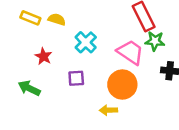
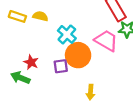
red star: (43, 56) -> (31, 62), moved
orange circle: (122, 85) -> (78, 55), moved
yellow arrow: (108, 110) -> (91, 92), turned -80

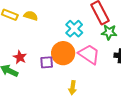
cyan cross: (67, 34) -> (74, 29), moved
pink trapezoid: (106, 41) -> (89, 54), moved

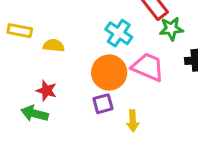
yellow semicircle: (31, 16) -> (54, 45), moved
purple square: (47, 62) -> (103, 104), moved

